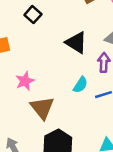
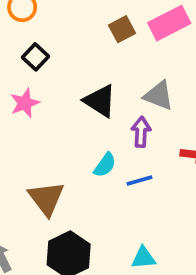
pink star: (25, 81) -> (25, 103), moved

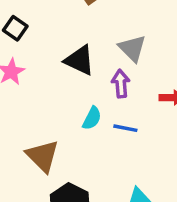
gray triangle: (159, 96) -> (132, 48), turned 32
blue line: (139, 181) -> (125, 128), turned 35

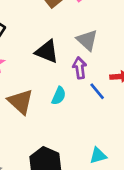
blue line: (125, 128) -> (97, 91), moved, turned 42
brown triangle: (43, 156) -> (21, 102), moved

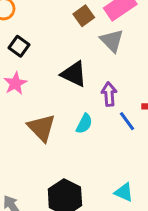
gray triangle: (87, 40) -> (112, 41), moved
cyan triangle: (98, 156) -> (124, 192), turned 36

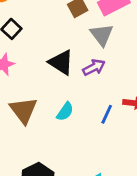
purple arrow: (109, 94) -> (94, 67), moved, turned 60
blue line: (127, 121) -> (107, 114), turned 54

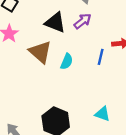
brown triangle: (23, 110) -> (40, 52), moved

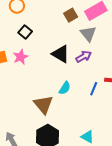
brown triangle: (40, 52) -> (43, 105), moved

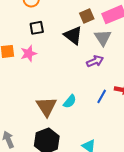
black square: (25, 32) -> (37, 28), turned 32
black triangle: (61, 54) -> (73, 35), moved
cyan semicircle: (65, 88) -> (70, 101), moved

